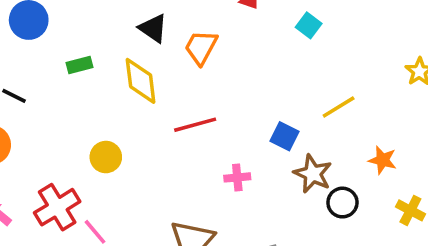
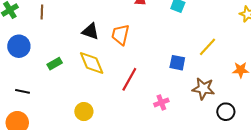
red line: (195, 125) -> (129, 79), turned -30
blue square: (284, 136) -> (177, 63), moved
black circle: (342, 203) -> (226, 112), moved

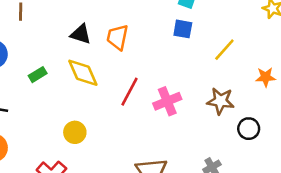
blue square: (177, 63) -> (183, 29), moved
pink cross: (161, 102) -> (167, 101), moved, size x1.5

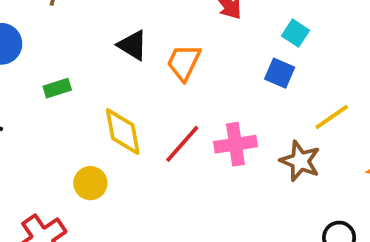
yellow diamond: (83, 73) -> (123, 132), moved
pink cross: (167, 101) -> (235, 144), moved
brown star: (220, 101) -> (300, 161), moved

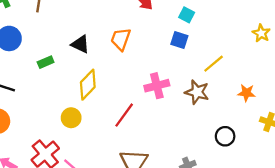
black triangle: (132, 45) -> (80, 44), moved
yellow diamond: (123, 132) -> (88, 85), turned 60
red line: (182, 144) -> (124, 115), moved

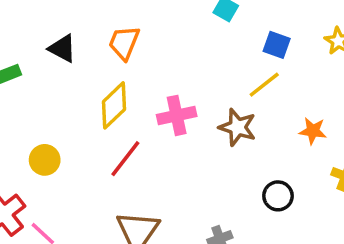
blue square: (179, 40) -> (277, 45), moved
yellow diamond: (88, 85) -> (114, 105), moved

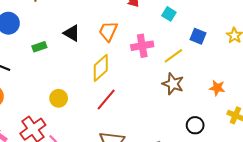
yellow line: (264, 85) -> (173, 56), moved
pink cross: (177, 115) -> (142, 46), moved

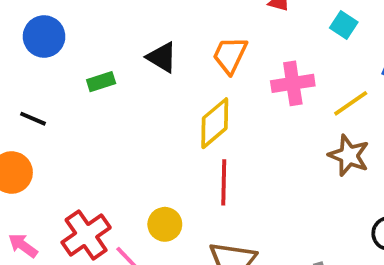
yellow circle: (59, 98) -> (165, 224), moved
red line: (106, 100) -> (224, 182), turned -40

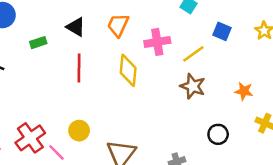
yellow diamond: (215, 123) -> (128, 70), moved, turned -44
red line: (224, 182) -> (79, 68), moved

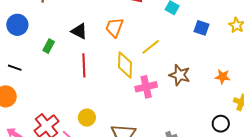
pink cross: (157, 42) -> (146, 87), moved
green rectangle: (38, 43) -> (49, 46), turned -40
yellow line: (193, 54) -> (151, 47), moved
black circle: (218, 134) -> (221, 124), moved

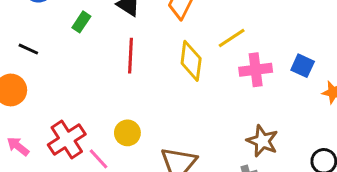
blue square: (201, 28) -> (303, 66), moved
brown star: (180, 75) -> (262, 141), moved
pink cross: (146, 87) -> (256, 70), moved

